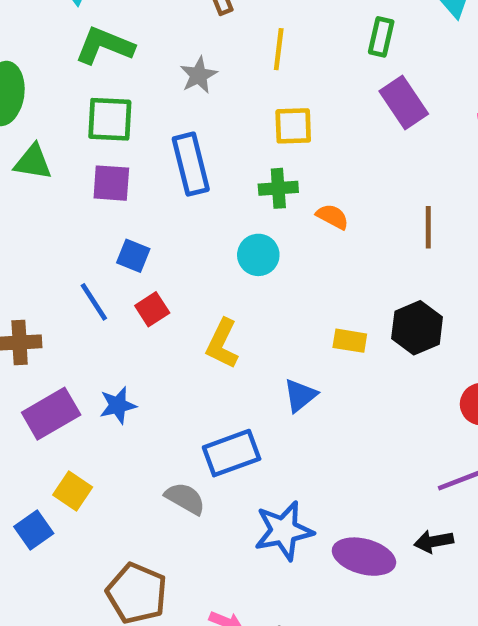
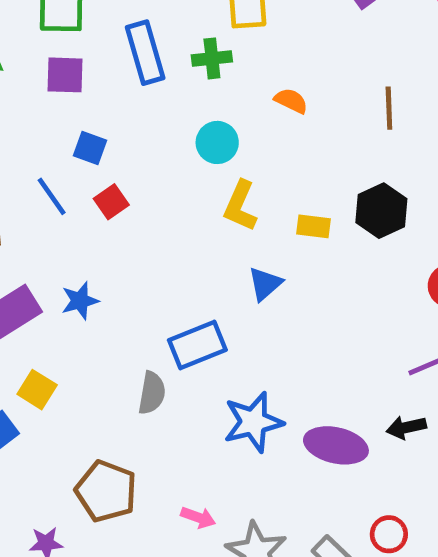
green cross: (278, 188) -> (212, 58), moved
yellow L-shape: (222, 344) -> (240, 206), moved
gray semicircle: (185, 498) -> (152, 393), turned 72

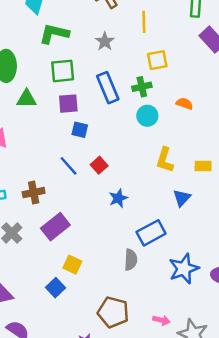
cyan circle: (217, 142) -> (147, 116), moved
blue square: (90, 148) -> (80, 130), moved
blue star: (80, 301) -> (118, 198), moved

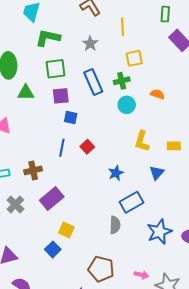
blue line: (69, 166) -> (62, 148), turned 54
blue star: (118, 198) -> (116, 173), moved

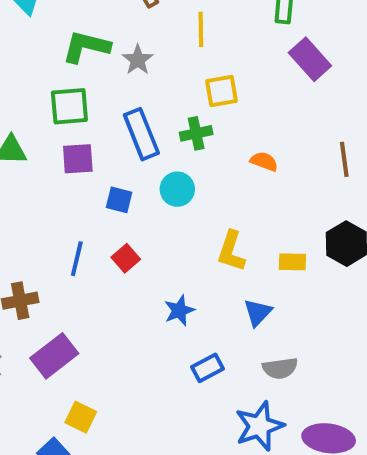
green L-shape: (48, 38) -> (86, 47), moved
cyan circle: (127, 105) -> (177, 189), moved
blue square: (71, 117) -> (119, 200), moved
blue rectangle: (131, 202) -> (208, 368), size x0.7
gray semicircle: (115, 225) -> (280, 368), moved, turned 78

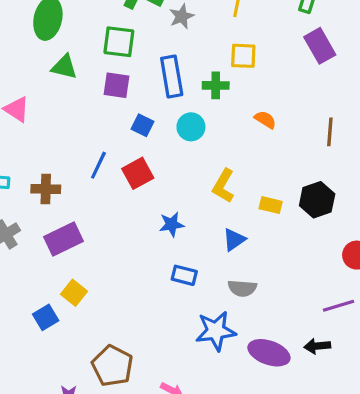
red square: (126, 258) -> (138, 173), size x1.4
blue rectangle: (208, 368) -> (184, 275), turned 30

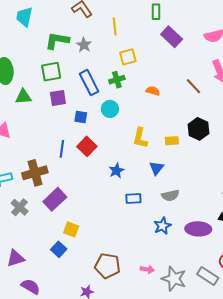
brown line: (330, 132) -> (194, 86), turned -30
brown cross: (46, 189) -> (35, 173), size x1.4
blue star: (216, 331) -> (162, 226), size x0.7

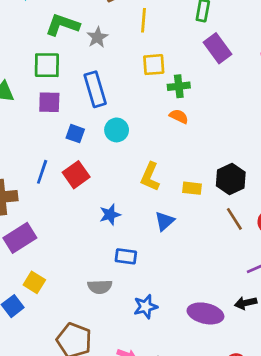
green cross: (117, 80) -> (179, 86), moved
brown line: (194, 86) -> (234, 219), moved
gray semicircle: (170, 195) -> (100, 287), moved
blue star: (162, 226) -> (146, 307), moved

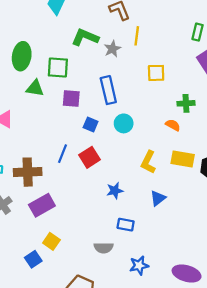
yellow line: (143, 20) -> (137, 36), moved
green square: (47, 65) -> (58, 67), moved
green cross: (179, 86) -> (186, 103), moved
orange semicircle: (179, 116) -> (173, 125), moved
yellow rectangle: (192, 188) -> (183, 159), moved, size x1.5

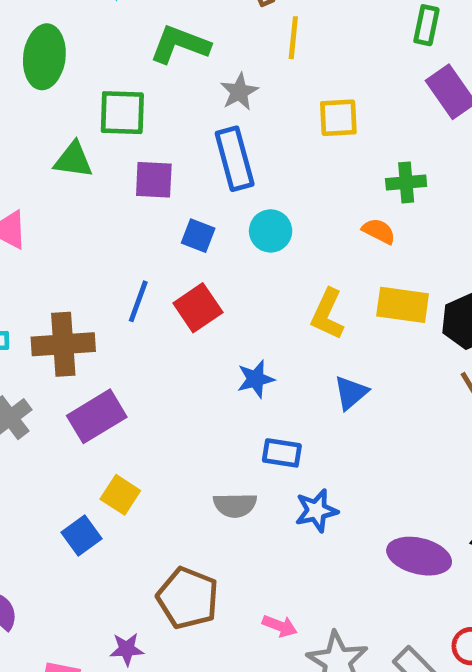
gray star: (112, 49) -> (239, 92), moved
green ellipse: (22, 56) -> (44, 57), moved
blue star: (139, 265) -> (316, 511), moved

